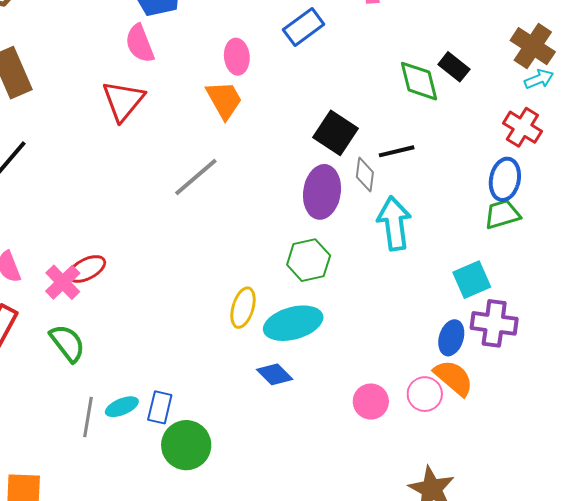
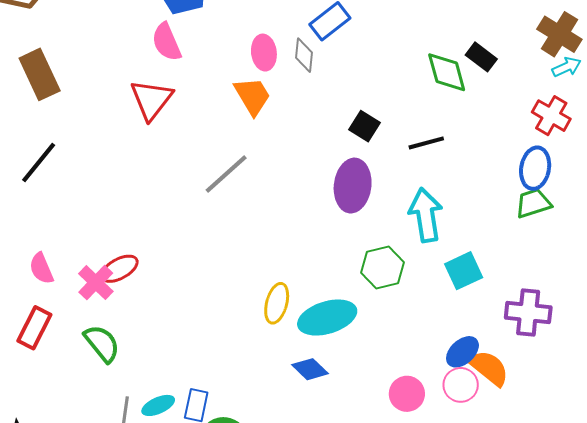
black square: (335, 133) -> (365, 126), size x0.7
gray diamond: (365, 175) -> (304, 55), moved
green hexagon: (309, 260) -> (382, 268), moved
cyan square: (472, 280) -> (464, 271), moved
blue ellipse: (451, 338) -> (462, 352), moved, turned 32

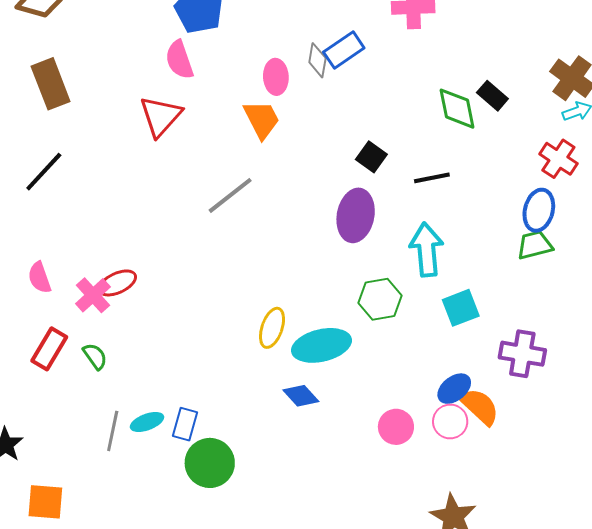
gray diamond: (304, 55) -> (317, 60), moved
red rectangle: (34, 328) -> (49, 349), moved
green semicircle: (102, 343) -> (95, 356), size x0.7

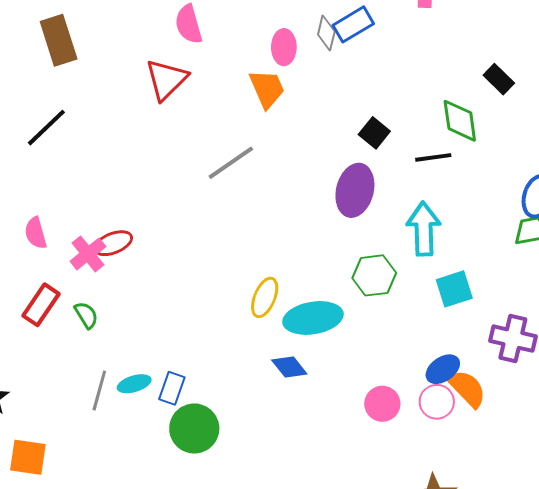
green diamond: (457, 109) -> (460, 121), moved

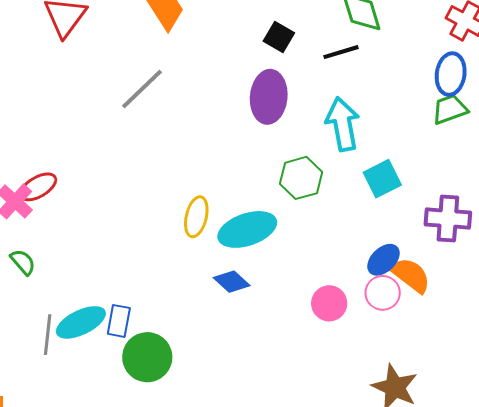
cyan ellipse: (134, 384) -> (81, 322), size x1.5

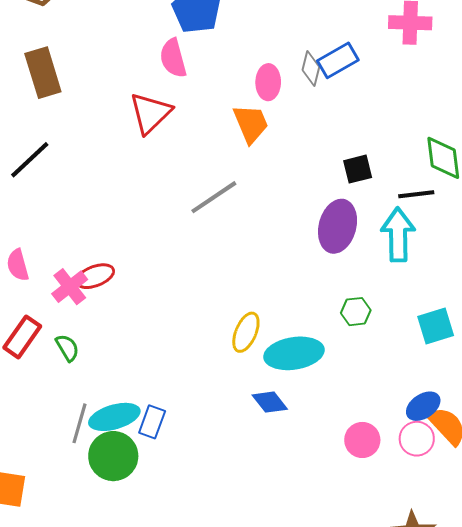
black square: (279, 37) -> (358, 169), turned 36
cyan arrow: (343, 124) -> (398, 235), moved
green hexagon: (301, 178) -> (356, 312), size x0.7
green circle: (147, 357) -> (113, 456), moved

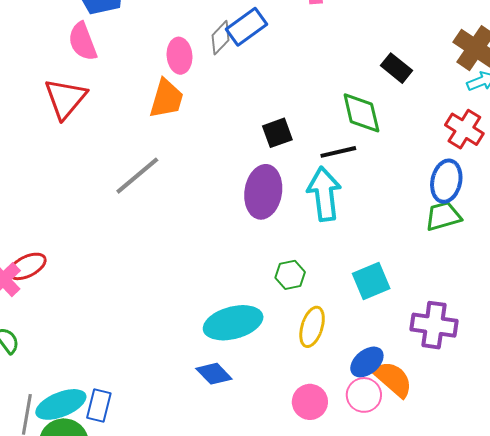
gray diamond: (311, 69) -> (221, 38), turned 36
orange trapezoid: (251, 124) -> (166, 99), turned 45
yellow ellipse: (246, 332) -> (312, 327), moved

